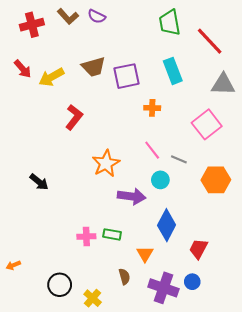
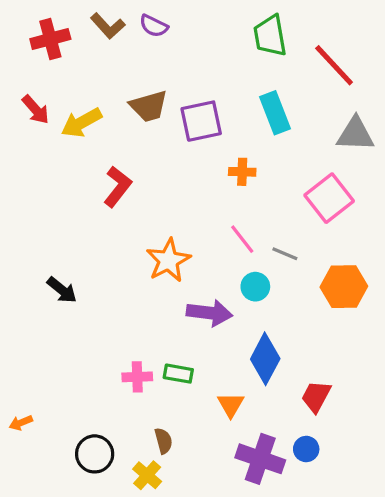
brown semicircle: (124, 277) -> (163, 441), moved

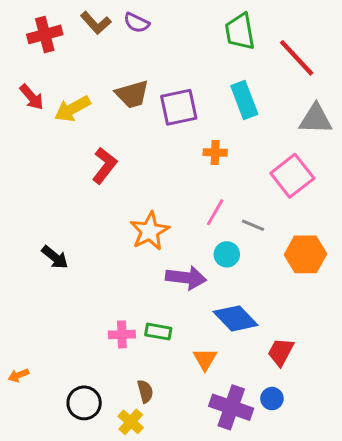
pink line: (242, 239) -> (215, 212), turned 68
blue diamond: (265, 359) -> (236, 318), turned -72

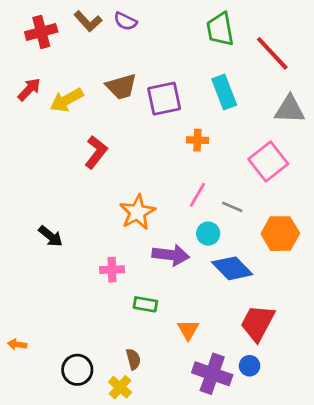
red arrow: (32, 97) -> (29, 89), turned -95
blue diamond: (236, 318) -> (232, 268), moved
pink cross: (122, 334) -> (112, 270), moved
red trapezoid: (281, 352) -> (258, 323), size x1.4
orange arrow: (19, 375) -> (17, 344), turned 30

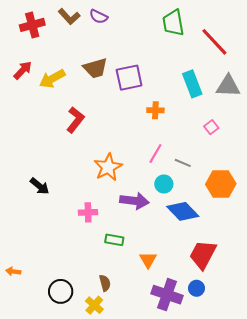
cyan rectangle: (224, 92) -> (192, 84), moved
pink square: (268, 161) -> (211, 127), size x0.5

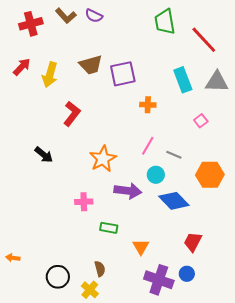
yellow arrow: (52, 79) -> (50, 75), turned -45
black arrow: (40, 186) -> (44, 155), moved
red trapezoid: (203, 255) -> (193, 242), size x0.7

